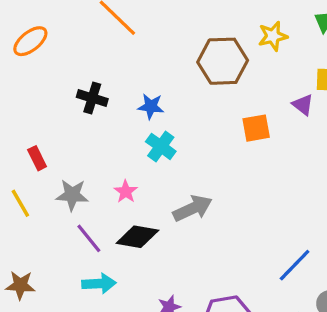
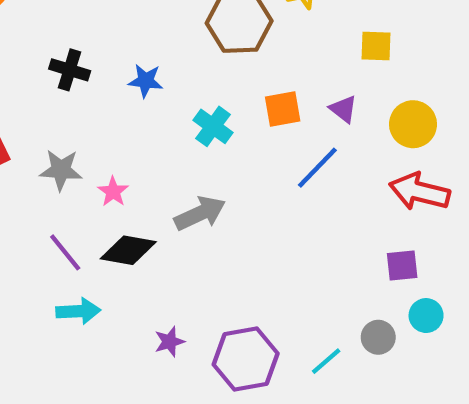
purple triangle: (303, 105) -> (343, 109), moved
cyan cross: (161, 146) -> (213, 126), moved
gray star: (72, 195) -> (61, 170), moved
blue line: (295, 265) -> (317, 168), moved

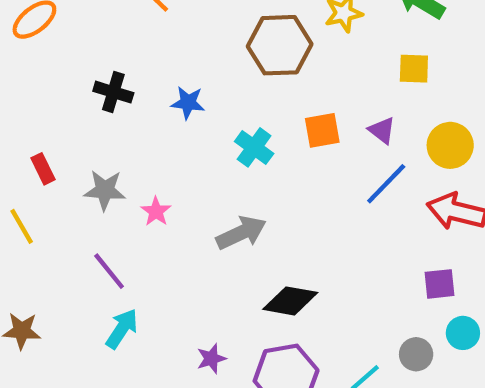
blue line: (317, 168) -> (386, 184), moved
black diamond: (128, 250) -> (290, 301), moved
cyan arrow: (78, 311) -> (122, 329), turned -54

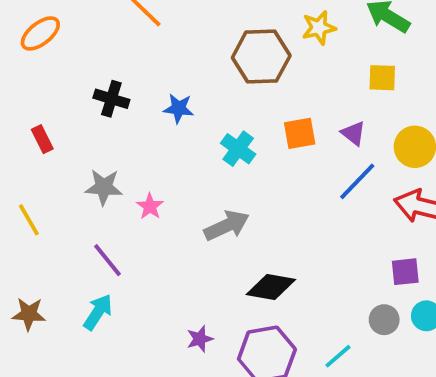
red rectangle: (43, 169) -> (42, 139), moved
cyan arrow: (122, 329) -> (98, 312), moved
gray circle: (416, 354) -> (384, 320), moved

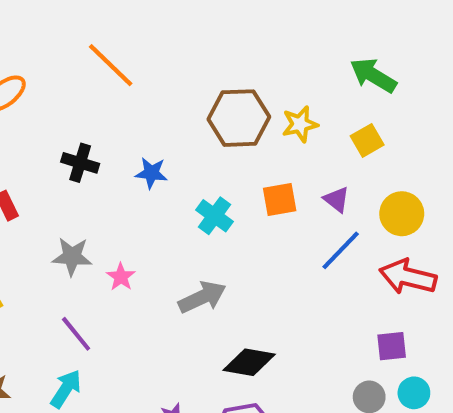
yellow star: (319, 28) -> (300, 124), moved
yellow square: (382, 78) -> (367, 140), turned -32

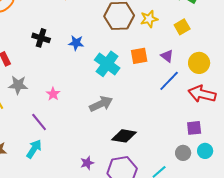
cyan cross: (214, 216) -> (107, 64), size x1.4
gray star: (72, 256) -> (18, 85), moved
pink star: (121, 277) -> (53, 94), moved

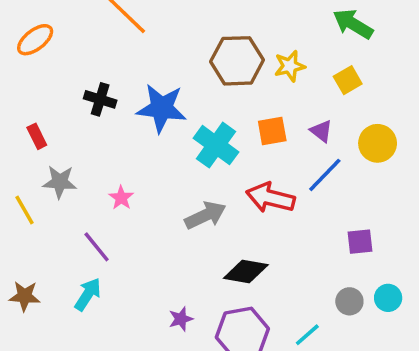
blue star: (76, 43) -> (162, 108), size x1.8
red arrow: (202, 94) -> (270, 198), moved
purple square: (194, 128) -> (360, 242), moved

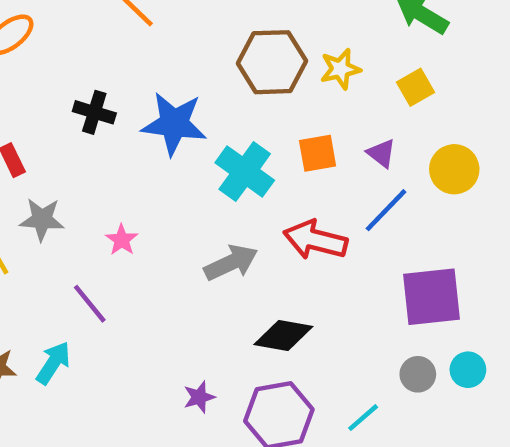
purple square: (360, 242) -> (431, 297), size x1.8
cyan arrow: (88, 294) -> (53, 363), moved

